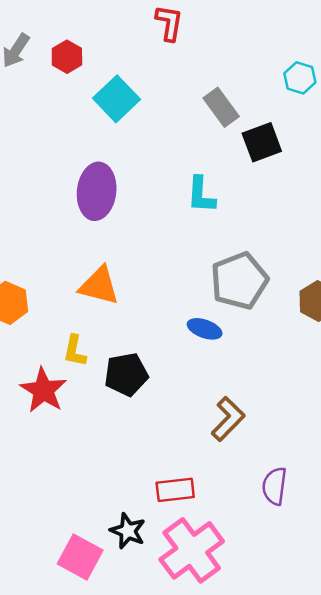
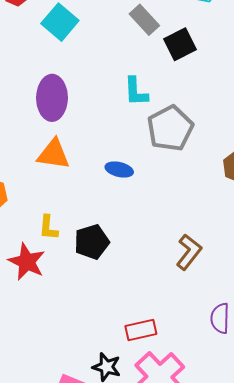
gray pentagon: (239, 281) -> (170, 128), moved
orange triangle: (99, 286) -> (54, 154), moved
blue ellipse: (205, 329) -> (119, 169), moved
brown L-shape: (228, 419) -> (189, 252), moved

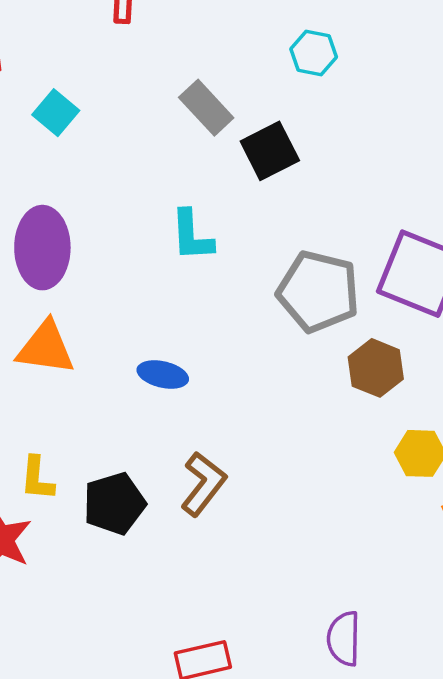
cyan square: (60, 22) -> (56, 113), size x0.7
gray pentagon: (170, 128) -> (318, 291), moved, turned -30
brown L-shape: (189, 252) -> (203, 484), moved

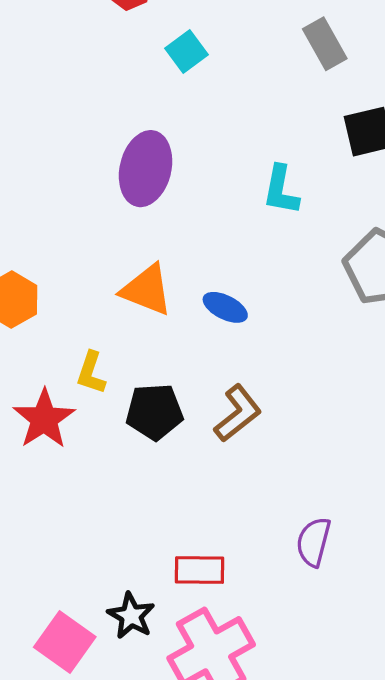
gray rectangle: (206, 108) -> (325, 44), moved
orange triangle: (46, 348) -> (147, 290), moved
purple semicircle: (344, 639) -> (314, 542), moved

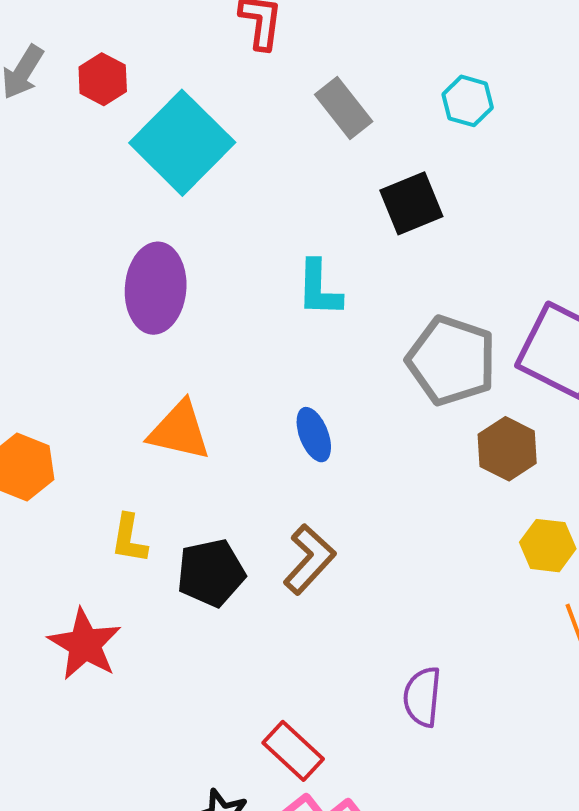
cyan square: (186, 51) -> (182, 143), size x2.0
blue ellipse: (225, 307) -> (314, 435), moved, turned 51
red star: (44, 419) -> (85, 644), moved
red rectangle: (199, 570) -> (293, 751), turned 51

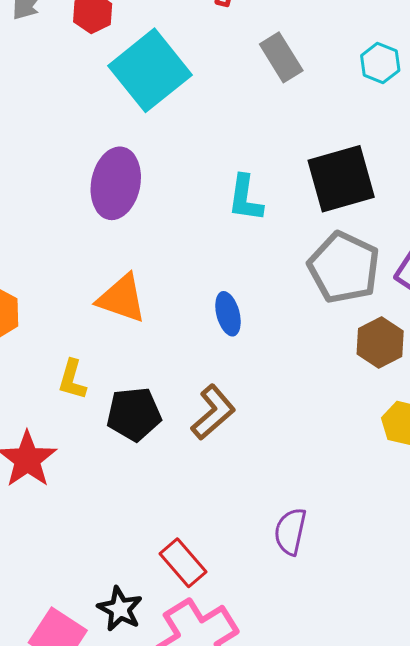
black square: (411, 203) -> (341, 179), moved, size x1.4

